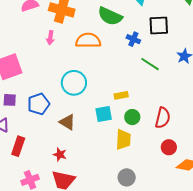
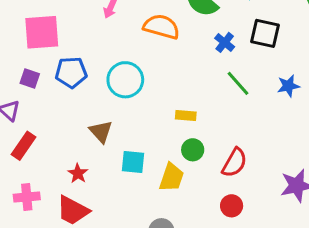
blue pentagon: (39, 104) -> (71, 72), moved
cyan square: (104, 114) -> (133, 162), moved

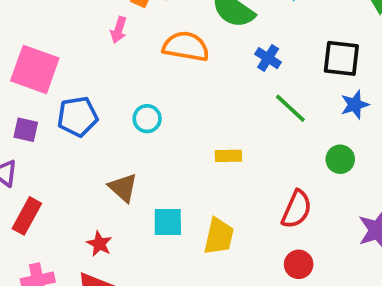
pink square: (42, 32) -> (35, 69), turned 30
black square: (265, 33) -> (341, 58), moved
cyan circle: (125, 80) -> (147, 119), size x0.6
green circle: (193, 150) -> (340, 159), moved

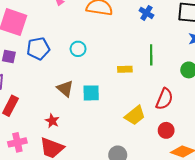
green line: (290, 108) -> (151, 55), moved, turned 48
cyan square: (168, 222) -> (91, 93), moved
yellow trapezoid: (219, 236) -> (135, 115), moved, turned 40

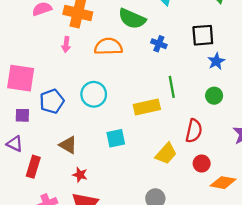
cyan circle: (78, 49) -> (94, 94), size x1.5
yellow rectangle: (125, 69) -> (147, 107), size x1.6
brown triangle: (65, 88) -> (68, 145), moved

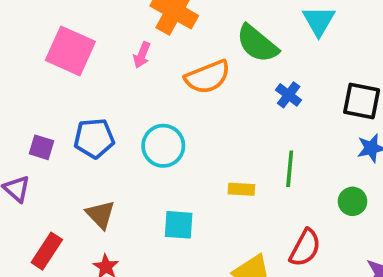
orange semicircle: (108, 46) -> (208, 77), turned 144
pink square: (21, 78) -> (70, 51), moved
yellow rectangle: (147, 107) -> (241, 189), size x0.6
red rectangle: (33, 167) -> (47, 251), moved

